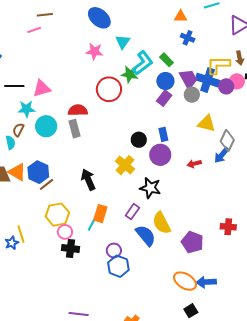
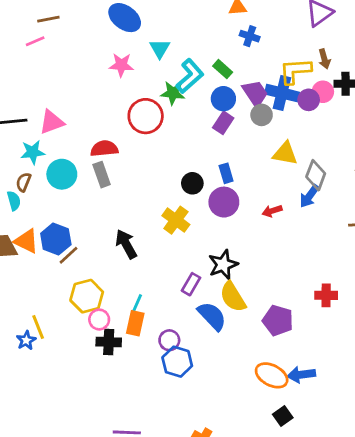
black star: (150, 188) -> (223, 265), moved, turned -30
orange rectangle: (100, 214) -> (135, 323), moved

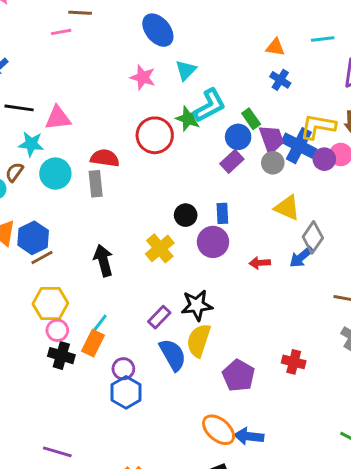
green rectangle: (223, 69) -> (251, 119), moved
yellow semicircle: (233, 297) -> (199, 340), turned 36

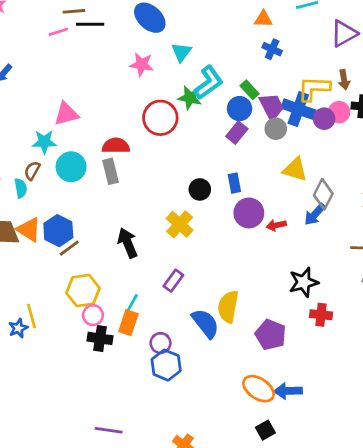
black line: (19, 108) -> (90, 24), moved
purple circle: (213, 242) -> (249, 213), moved
black star: (197, 305) -> (304, 282), moved
purple rectangle: (159, 317) -> (173, 281), moved

